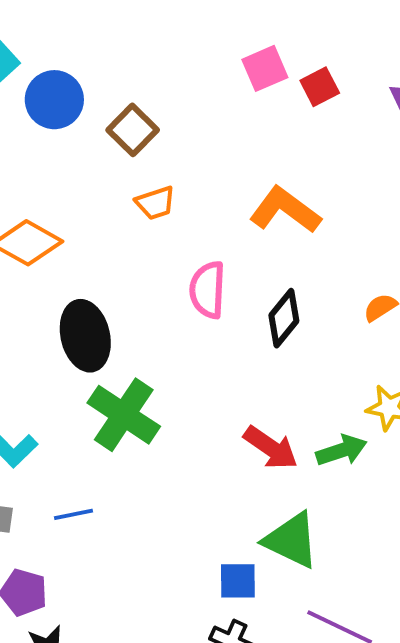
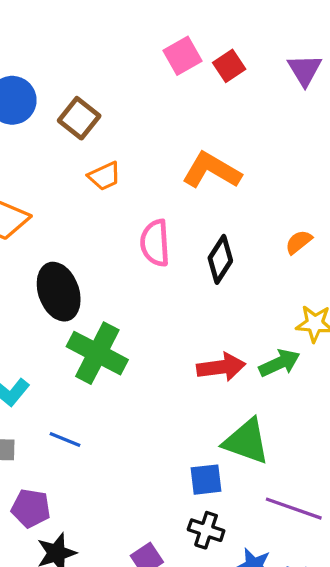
red arrow: (271, 448) -> (221, 367), turned -36
blue line: (74, 514) -> (65, 440), turned 40

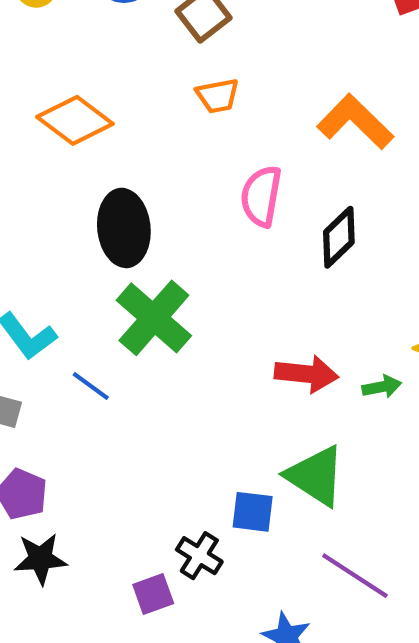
green arrow: (279, 363) -> (382, 387), size x0.7
blue line: (65, 440) -> (91, 386), moved
black cross: (206, 530) -> (199, 556), moved

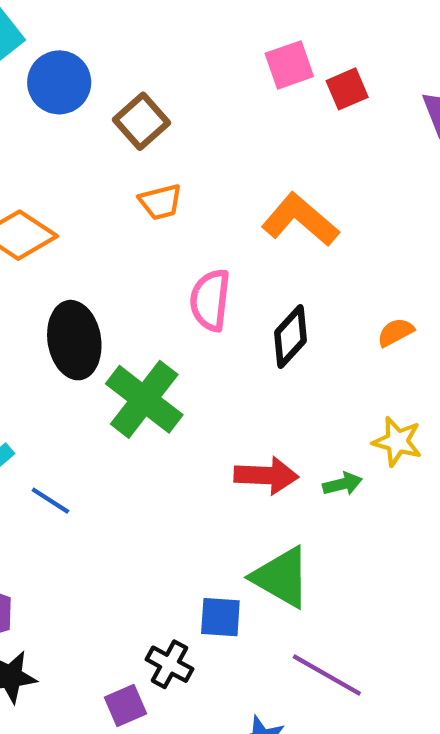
green cross: (154, 318) -> (144, 399), moved

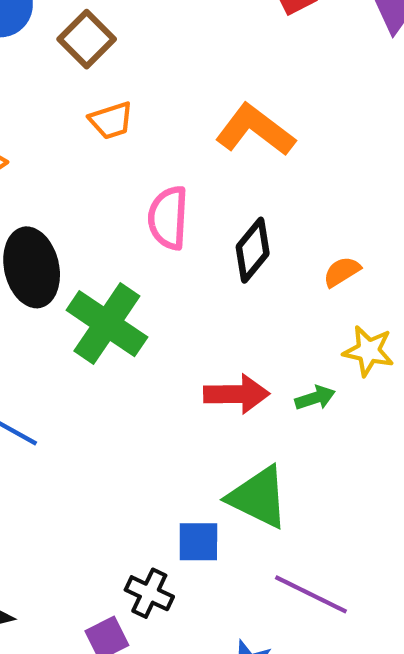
orange semicircle: (396, 332) -> (342, 272), moved

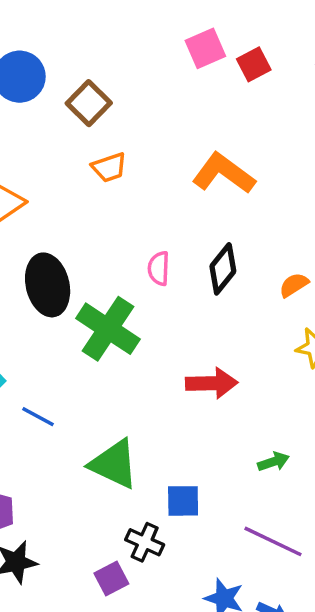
pink semicircle: (168, 218) -> (159, 268), moved, size x0.7
green arrow: (315, 398) -> (274, 462), moved
green triangle: (258, 497) -> (114, 464), moved

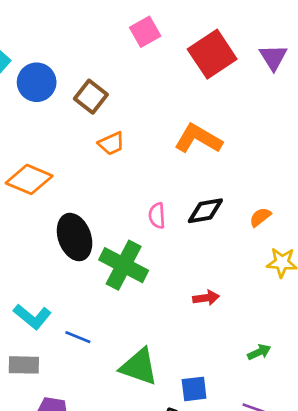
pink square: (205, 48) -> (145, 32), moved
red square: (254, 64) -> (212, 54), size x1.8
black diamond: (223, 269) -> (205, 211), turned 48
red arrow: (212, 383) -> (206, 298), size x0.7

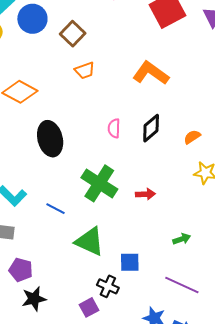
black diamond: (205, 211) -> (151, 128), turned -36
green cross: (124, 265) -> (99, 183), moved
blue line: (78, 337) -> (55, 209), moved

